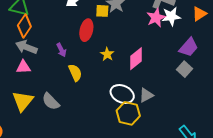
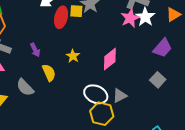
white star: (171, 16) -> (145, 17), turned -30
red ellipse: (86, 30) -> (61, 17), moved
yellow star: (107, 54) -> (73, 56), moved
gray square: (185, 69) -> (158, 80), moved
gray semicircle: (51, 101) -> (25, 87), moved

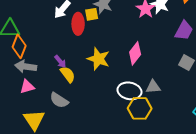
yellow star: (73, 56) -> (98, 59), size x1.6
yellow semicircle: (49, 73) -> (68, 74), moved
gray triangle: (120, 96) -> (153, 87), turned 35

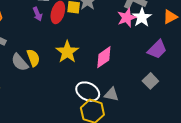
purple arrow: (60, 61) -> (38, 14), moved
gray semicircle: (59, 100) -> (20, 62), moved

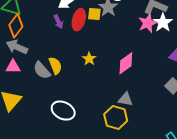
yellow star: (67, 52) -> (89, 59), size x0.6
white ellipse: (88, 92) -> (63, 111), moved
gray triangle: (112, 94) -> (125, 99), moved

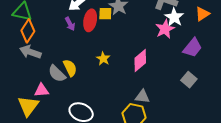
pink star: (148, 23) -> (165, 29), moved
pink triangle: (13, 67) -> (42, 90), moved

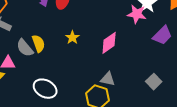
pink star: (165, 29) -> (137, 14), turned 30
gray square: (189, 80) -> (154, 82), moved

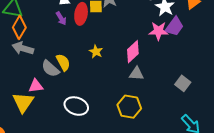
pink star: (137, 14) -> (158, 31), moved
purple trapezoid: (162, 35) -> (174, 27), moved
gray triangle: (108, 79) -> (136, 74), moved

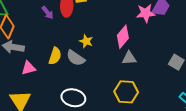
yellow semicircle: (63, 62) -> (55, 56), turned 54
gray semicircle: (50, 69) -> (76, 58), moved
pink triangle: (36, 86) -> (29, 68), moved

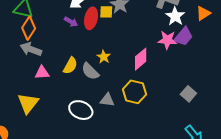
purple arrow: (48, 13) -> (71, 22), turned -32
gray triangle: (129, 58) -> (107, 100), moved
yellow hexagon: (126, 92) -> (134, 92), moved

